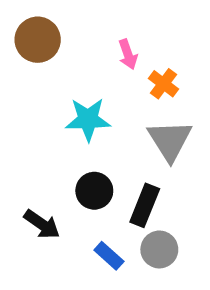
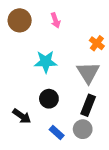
pink arrow: (128, 54) -> (55, 20), moved
orange cross: (164, 84) -> (97, 43), moved
black rectangle: (145, 205) -> (88, 105), moved

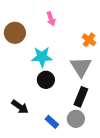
brown circle: (20, 20) -> (15, 33), moved
black circle: (49, 99) -> (46, 80), moved

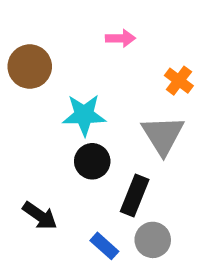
pink arrow: (51, 19) -> (120, 38), moved, turned -72
black rectangle: (81, 97) -> (135, 196), moved

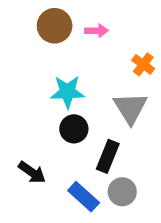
brown circle: (30, 67) -> (55, 26), moved
blue rectangle: (104, 246) -> (84, 197), size x1.4

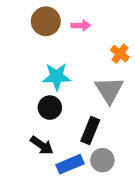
black circle: (74, 129) -> (50, 108), moved
black arrow: (32, 172) -> (42, 145), moved
blue rectangle: (84, 197) -> (70, 164), turned -65

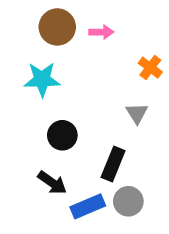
cyan star: (57, 77) -> (42, 79), moved
gray triangle: (109, 90) -> (137, 113), size x0.6

